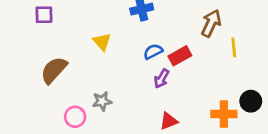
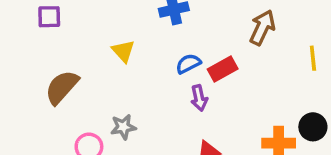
yellow line: (234, 47) -> (313, 58), moved
purple arrow: (162, 79) -> (199, 98), turned -42

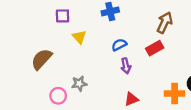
purple square: (49, 17) -> (63, 16), moved
red rectangle: (223, 69) -> (155, 48), moved

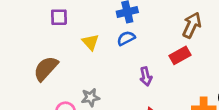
purple square: (63, 16) -> (59, 17), moved
blue semicircle: (119, 45) -> (126, 38), moved

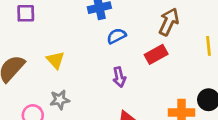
blue semicircle: (126, 38) -> (116, 36), moved
yellow triangle: (90, 42) -> (55, 60), moved

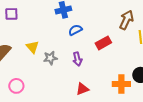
brown arrow: (169, 22) -> (126, 20), moved
gray star: (60, 100) -> (50, 58), moved

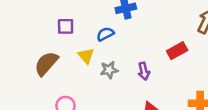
purple square: (11, 14) -> (66, 26), moved
blue semicircle: (75, 30) -> (105, 34), moved

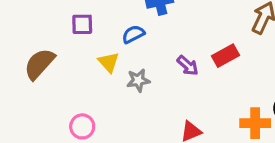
brown semicircle: (46, 63) -> (39, 64), moved
purple arrow: (144, 71) -> (188, 66), moved, turned -36

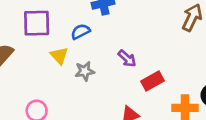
purple square: (82, 24) -> (37, 23), size x1.5
red rectangle: (226, 56) -> (152, 81), moved

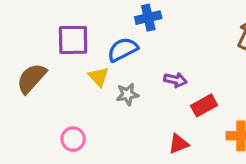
blue semicircle: (80, 32) -> (123, 50), size x1.4
purple arrow: (127, 58) -> (175, 80), turned -30

